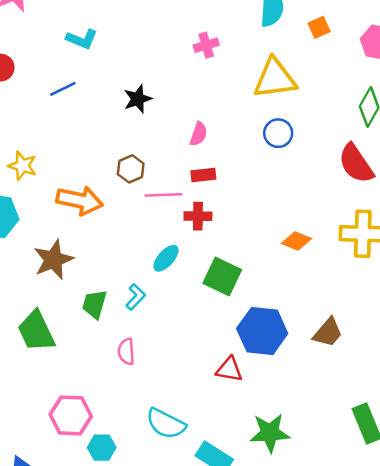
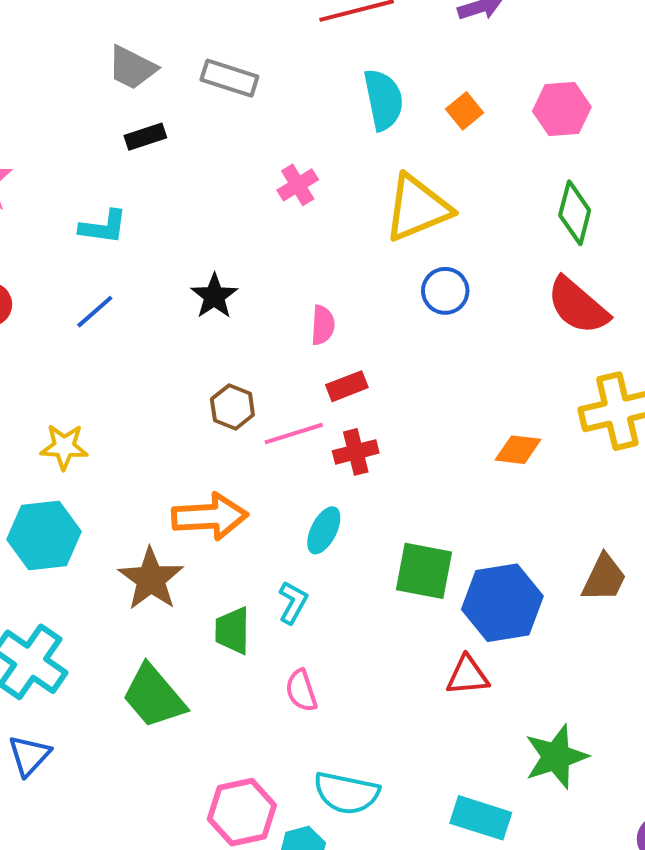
orange arrow: (80, 200) -> (210, 516), moved
green square: (222, 277) -> (424, 571), moved
cyan semicircle: (166, 424) -> (346, 793), moved

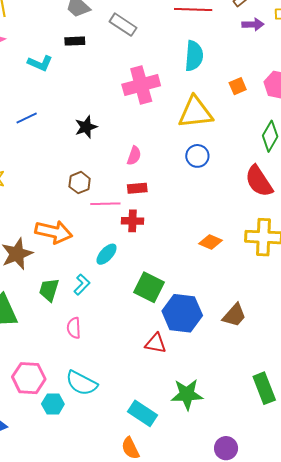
orange square: (465, 111) -> (238, 86), moved
pink cross: (298, 185) -> (141, 85), size x1.8
cyan L-shape: (103, 227) -> (40, 63), moved

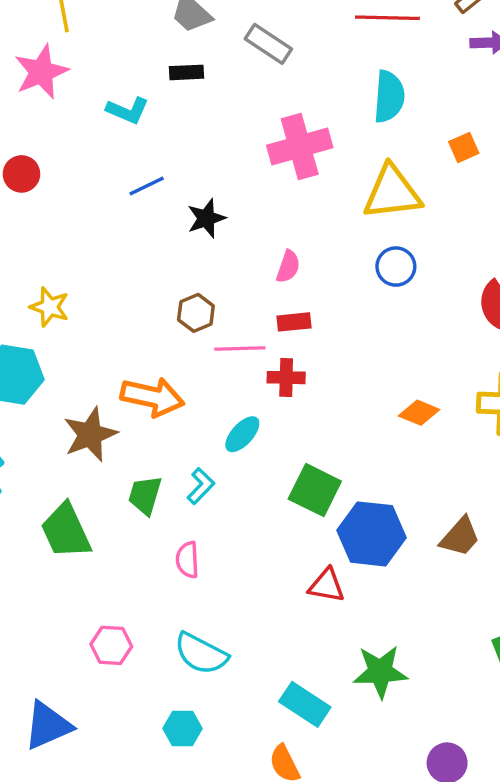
blue line: (27, 118) -> (147, 186), moved
pink hexagon: (29, 378) -> (111, 645), size x0.7
cyan hexagon: (53, 404) -> (182, 728), moved

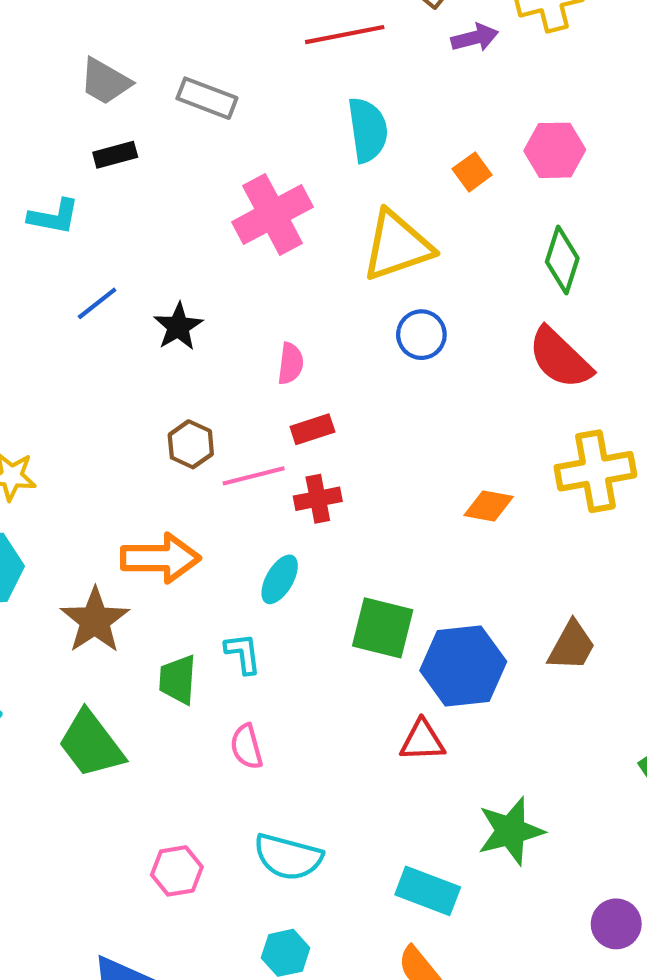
cyan L-shape: (201, 486) -> (243, 653), turned -39

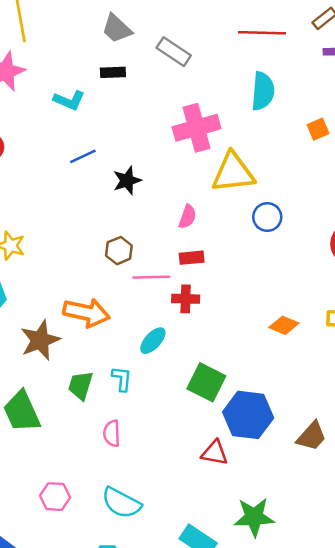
yellow triangle: (397, 246) -> (233, 173), moved
brown trapezoid: (572, 646) -> (312, 436), moved

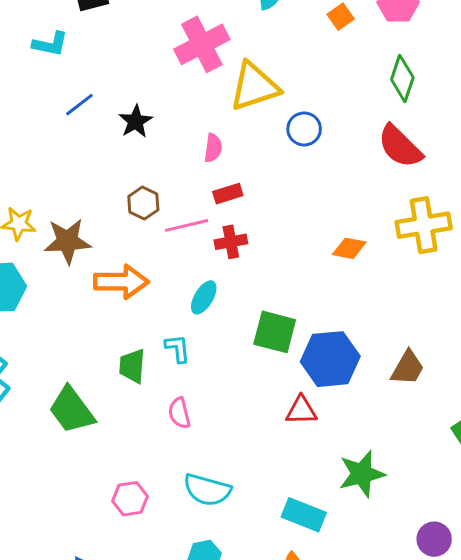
brown star: (40, 340) -> (67, 241), moved, turned 30

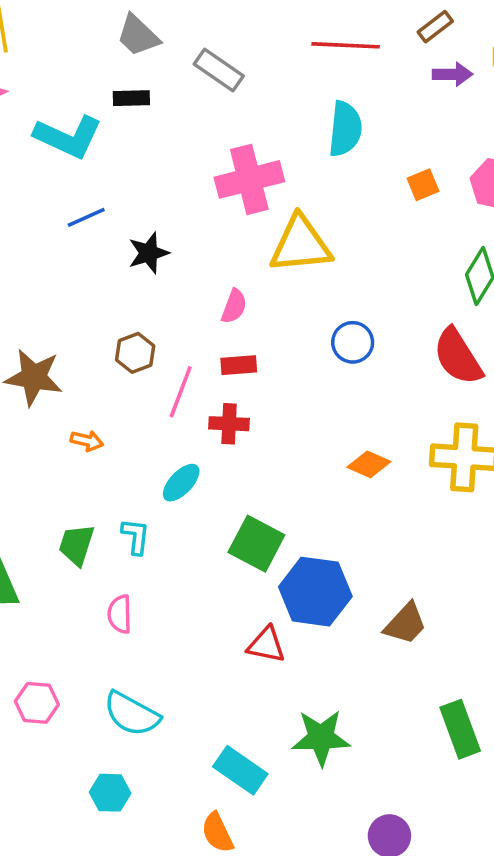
cyan L-shape: (50, 44) -> (68, 137), size x1.5
blue circle: (304, 129) -> (353, 342), moved
pink line: (187, 225) -> (181, 392), turned -69
orange arrow: (121, 282) -> (87, 441), size x0.5

